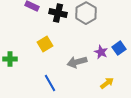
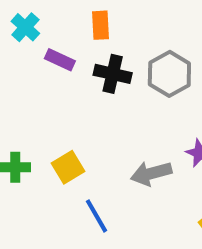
yellow square: (45, 44) -> (68, 167), moved

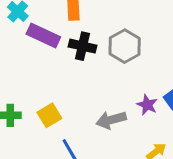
purple rectangle: (60, 60) -> (43, 36), size x1.5

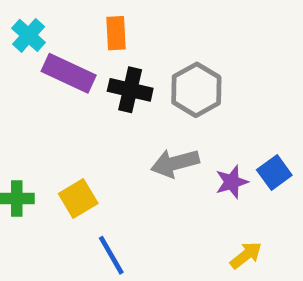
purple star: (147, 105) -> (232, 182), turned 30
gray arrow: (111, 120) -> (175, 163), moved

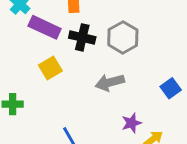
purple star: (232, 182) -> (132, 123), moved
yellow square: (78, 199) -> (50, 68), moved

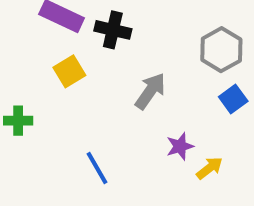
gray hexagon: (123, 37) -> (221, 50), moved
gray arrow: (110, 82) -> (150, 91), turned 140

